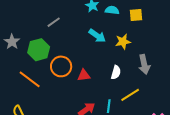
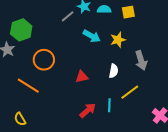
gray line: (54, 22) -> (68, 16), moved
green hexagon: (39, 50) -> (21, 30), moved
orange circle: (61, 66) -> (44, 60), moved

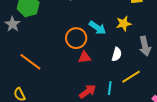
cyan arrow: (92, 36) -> (97, 28), moved
orange circle: (44, 60) -> (76, 38), moved

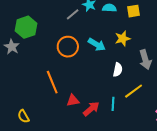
orange circle: (76, 38) -> (68, 47), moved
red triangle: (85, 57) -> (73, 100), moved
orange line: (30, 62) -> (52, 82), moved, turned 35

